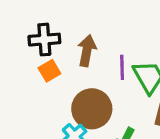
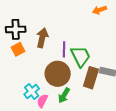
brown circle: (92, 109) -> (58, 74), moved

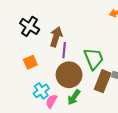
black cross: (16, 29) -> (30, 26), turned 30
orange square: (18, 49) -> (30, 62), moved
purple line: (64, 49) -> (64, 50), moved

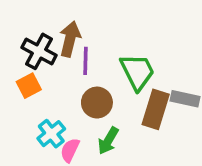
black cross: (30, 26) -> (39, 51), moved
brown circle: (69, 75) -> (97, 103), size x0.7

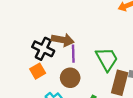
brown arrow: (70, 39) -> (63, 40), turned 90
brown circle: (97, 103) -> (70, 78), moved

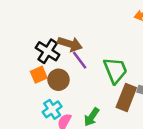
purple line: (73, 54) -> (80, 60), turned -42
brown circle: (70, 78) -> (59, 80), moved

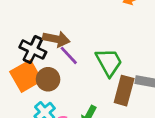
orange square: (39, 75) -> (26, 76), size x1.6

